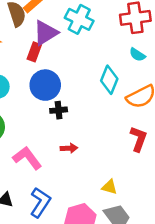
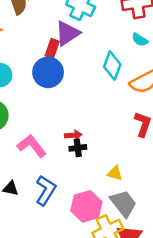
purple triangle: (46, 33) -> (67, 33), moved
red rectangle: (34, 52) -> (52, 48), moved
black cross: (59, 110) -> (78, 148), moved

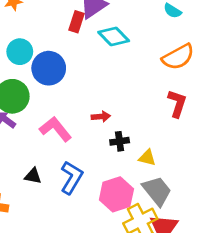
cyan diamond: (112, 66) -> (114, 36), moved, turned -64
blue circle: (48, 72) -> (49, 68), moved
black cross: (78, 148) -> (120, 141), moved

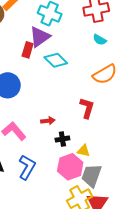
red L-shape: (177, 103) -> (87, 108), moved
gray trapezoid: (157, 191) -> (92, 176), turned -120
pink hexagon: (116, 194) -> (70, 167), moved

